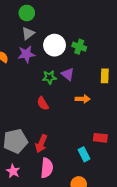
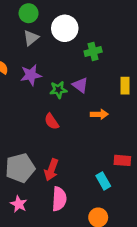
white circle: (55, 45) -> (65, 28), moved
green cross: (79, 47) -> (93, 52), turned -32
purple star: (26, 54) -> (31, 75), moved

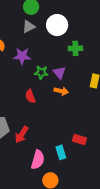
orange arrow: (99, 114) -> (61, 91), moved
pink semicircle: (59, 199) -> (38, 160), moved

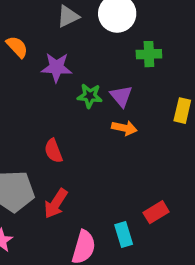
red semicircle: (30, 96) -> (53, 151), moved
red rectangle: (79, 140) -> (156, 212), turned -48

